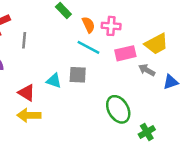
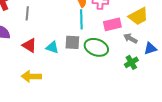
cyan line: (88, 47) -> (81, 19), turned 60
red triangle: (26, 93) -> (29, 45), moved
green ellipse: (118, 109) -> (96, 47), moved, turned -40
green cross: (147, 132) -> (131, 62), moved

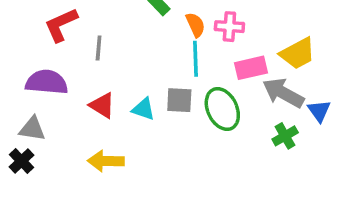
gray arrow: (130, 38) -> (283, 93), size x1.6
green ellipse: (96, 47) -> (222, 109), turned 45
blue triangle: (150, 48) -> (319, 111), turned -48

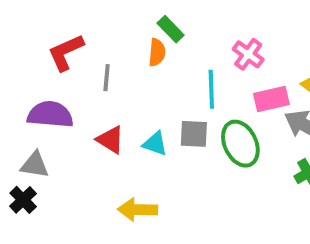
orange semicircle: (195, 25) -> (157, 52), moved, turned 30
pink cross: (229, 27) -> (248, 54), turned 32
yellow arrow: (106, 161) -> (138, 210), moved

